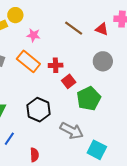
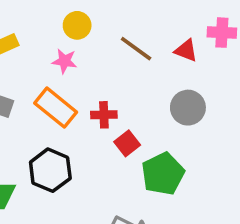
yellow circle: (15, 15) -> (77, 25), moved
black hexagon: (38, 110) -> (50, 170), moved

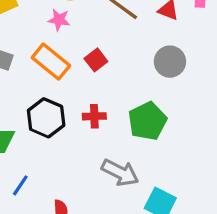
red cross: (104, 115) -> (94, 116), moved
red square: (127, 143) -> (96, 60), moved

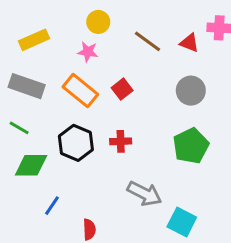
green pentagon: (147, 121) -> (191, 146), moved

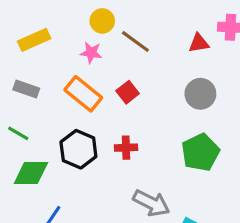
brown line: (148, 41) -> (135, 42), moved
red triangle: (189, 43) -> (199, 43), turned -30
gray rectangle: (27, 86) -> (26, 89), size x0.7

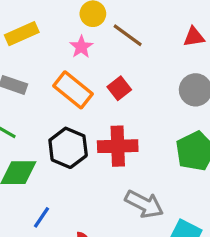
pink star: (91, 53) -> (81, 47), turned 30
red cross: (126, 148) -> (118, 146), size x1.6

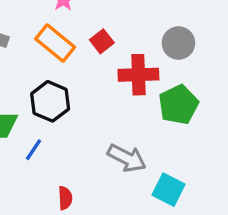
red cross: (118, 146) -> (138, 75), moved
blue line: (42, 217) -> (33, 150), moved

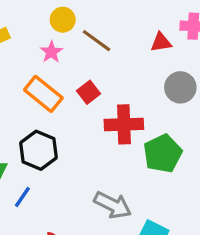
gray circle: (178, 43) -> (180, 87), moved

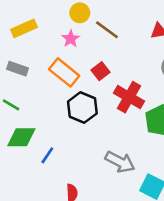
red cross: (124, 124) -> (129, 97), turned 32
black hexagon: (39, 150) -> (82, 107), moved

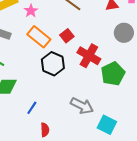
pink star: (71, 39) -> (31, 11), moved
blue line: (47, 155) -> (32, 108), moved

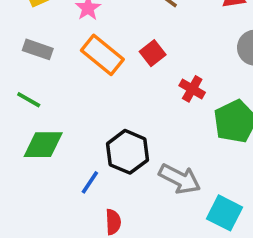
red cross: (89, 56) -> (192, 89), size x0.6
black hexagon: (53, 64) -> (128, 152), moved

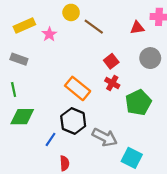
red square: (153, 53) -> (111, 61), moved
orange rectangle: (102, 55) -> (78, 88), moved
green line: (29, 100) -> (14, 90), turned 48

